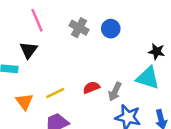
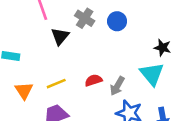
black triangle: (29, 50) -> (60, 36), moved
cyan triangle: (148, 78) -> (152, 74), turned 30

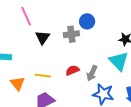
gray cross: (85, 18) -> (71, 34), moved, turned -35
yellow line: (56, 84) -> (43, 76), turned 35

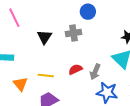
pink line: (26, 16) -> (14, 18), moved
blue circle: (87, 21) -> (88, 12), moved

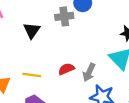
gray cross: (73, 33) -> (64, 16), moved

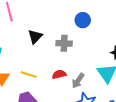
gray cross: (64, 16) -> (64, 43), moved

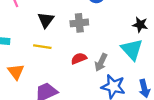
yellow line: (29, 75) -> (42, 47), moved

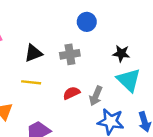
black triangle: (46, 20) -> (33, 53), turned 36
black star: (140, 25) -> (121, 53), moved

